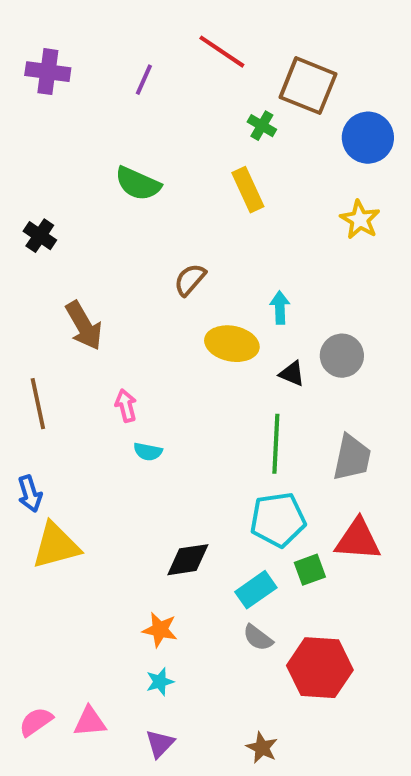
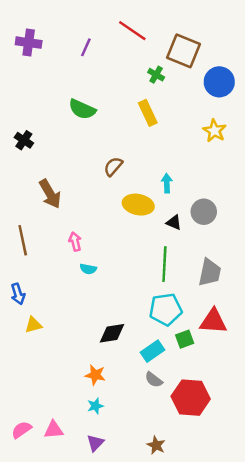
yellow triangle: (56, 546) -> (33, 325), size x0.6

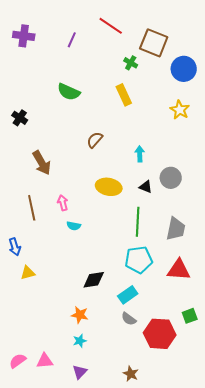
yellow ellipse: (138, 205) -> (109, 187), moved
brown line: (23, 240) -> (32, 208), moved
green square: (185, 339) -> (190, 316), moved

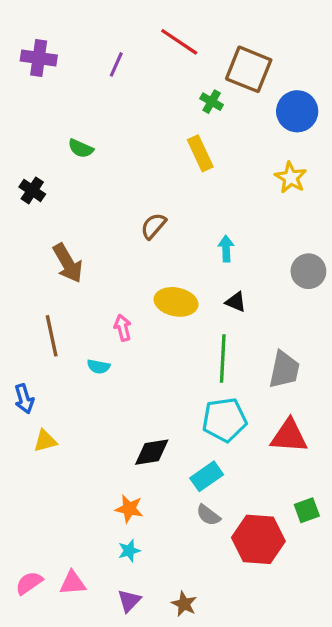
green semicircle: (69, 92) -> (81, 148), moved, size x0.7
gray circle: (171, 178) -> (308, 271), moved
pink arrow: (63, 203) -> (123, 328), moved
cyan semicircle: (74, 226) -> (98, 367), moved
brown star: (131, 374) -> (184, 604), moved

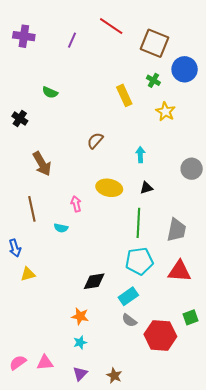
green cross: (212, 102) -> (153, 80), moved
yellow star: (291, 178) -> (165, 111), moved
black triangle: (236, 302) -> (146, 188), turned -40

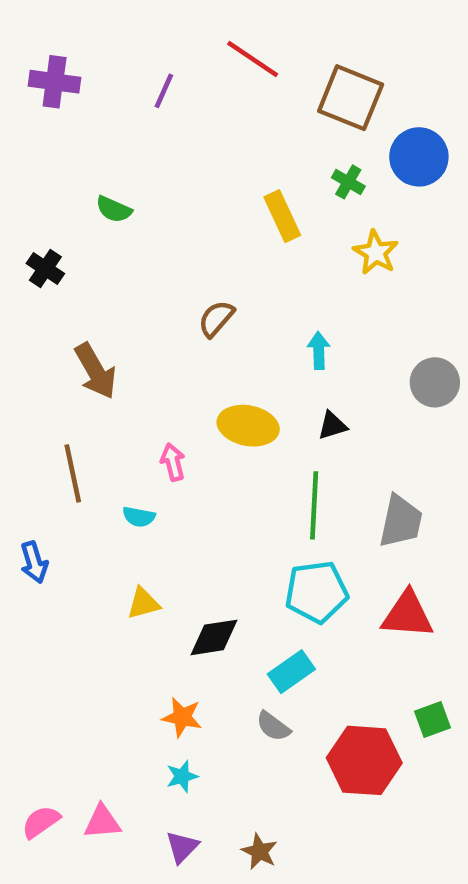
yellow triangle: (28, 274) -> (143, 603), moved
gray semicircle: (129, 320) -> (273, 726), moved

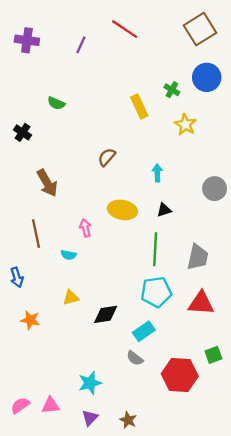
brown square: (351, 98) -> (200, 29), moved, turned 36
orange star: (182, 717) -> (30, 320), moved
cyan star: (182, 776) -> (90, 383), size x1.5

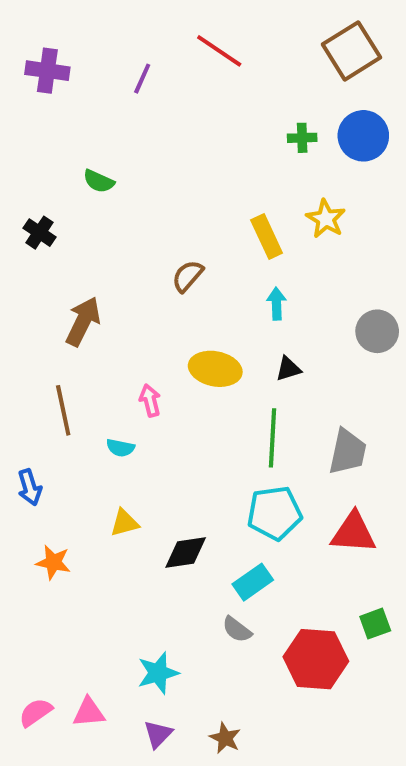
green cross: (172, 90) -> (302, 138), moved, turned -32
yellow rectangle: (139, 107) -> (267, 237), moved
brown arrow: (47, 183) -> (83, 321), turned -124

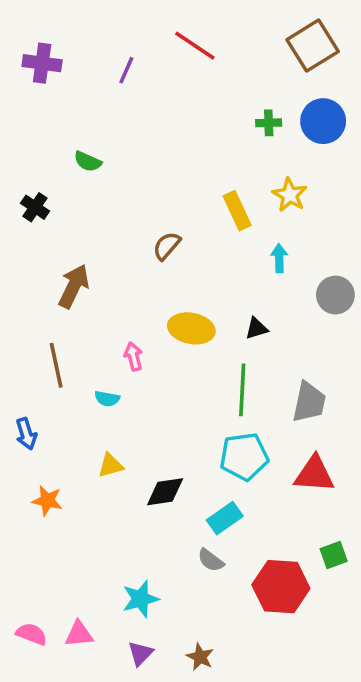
cyan arrow: (276, 304) -> (279, 258), moved
pink semicircle: (36, 712) -> (32, 634), turned 56

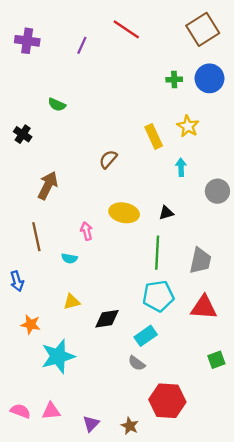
red hexagon: (281, 587) -> (167, 401), moved
cyan star: (140, 599) -> (58, 356), moved, size x1.4

